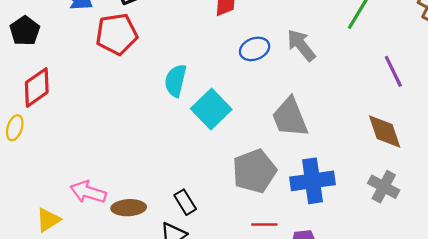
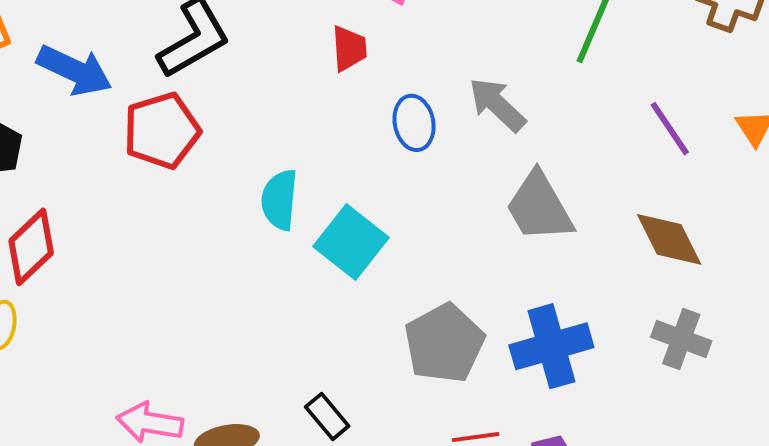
blue ellipse: (255, 49) -> (414, 123), turned -72
gray trapezoid: (290, 117) -> (539, 207), moved

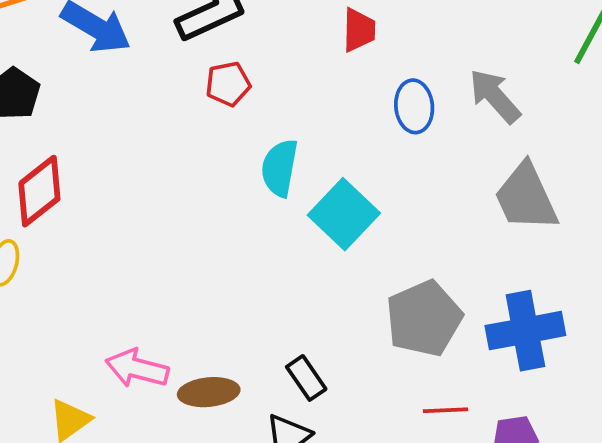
red pentagon: (162, 131) -> (228, 84), moved, size x0.6

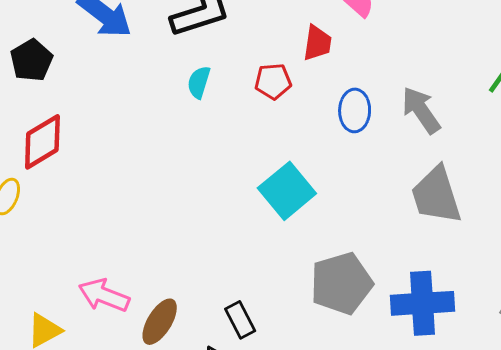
red pentagon: (228, 84) -> (273, 81), moved
cyan semicircle: (280, 168) -> (199, 82), moved, size x0.7
brown ellipse: (209, 392) -> (160, 322), turned -60

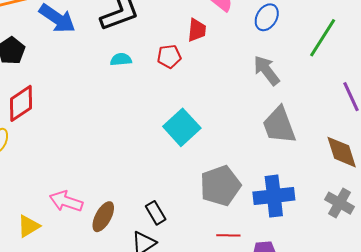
cyan semicircle: (199, 82) -> (121, 59), turned 70
blue ellipse: (355, 110) -> (267, 17), moved, turned 32

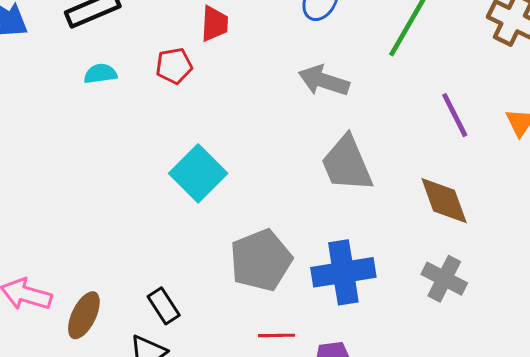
gray arrow: (266, 70) -> (324, 81), turned -32

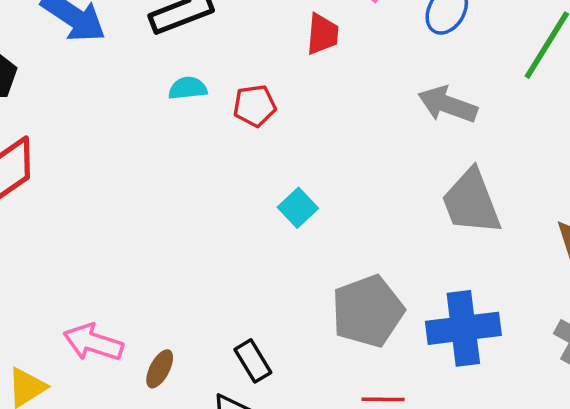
red pentagon: (174, 66) -> (255, 106), moved
cyan square: (198, 173) -> (298, 208), size x0.6
brown ellipse: (84, 315) -> (160, 369), size x0.7

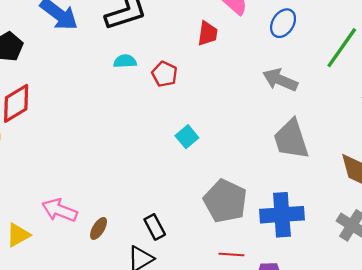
red pentagon: (255, 106) -> (165, 74), turned 30
gray pentagon: (368, 311) -> (225, 201), turned -30

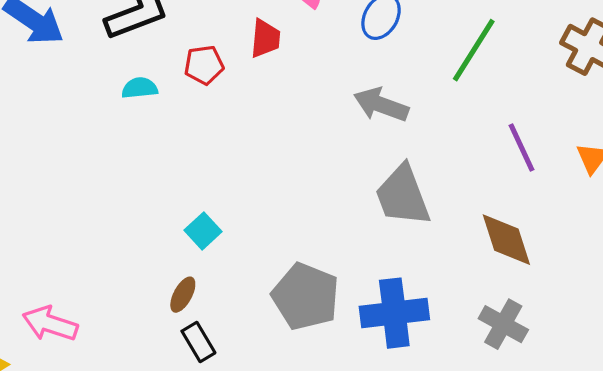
red pentagon: (165, 74) -> (204, 65), moved, turned -30
cyan square: (187, 137) -> (203, 231), moved
brown ellipse: (99, 228) -> (183, 295), moved

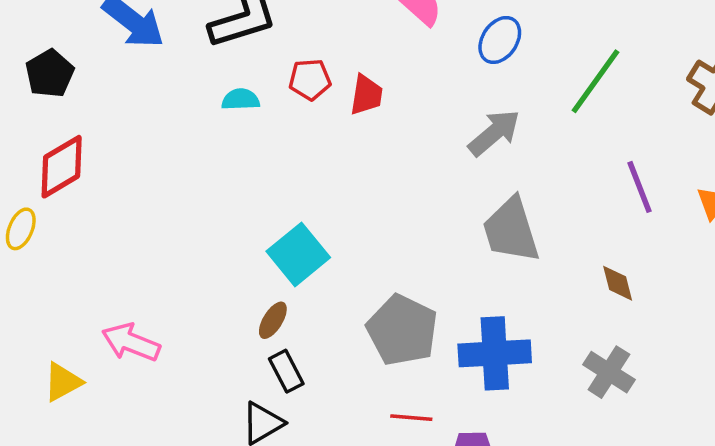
red trapezoid: (265, 38) -> (366, 95), moved
gray arrow: (381, 105) -> (494, 133), turned 116
cyan square: (203, 231) -> (298, 254), size x1.6
brown diamond: (506, 240) -> (618, 283), size x0.6

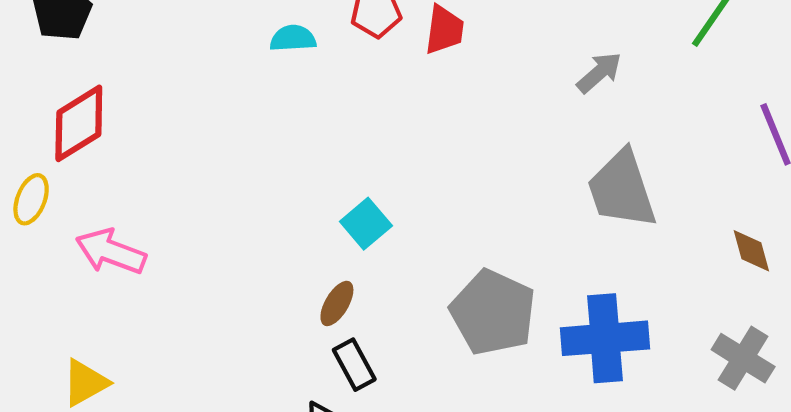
gray arrow: (494, 133) -> (599, 73), size x0.7
cyan square: (298, 254) -> (366, 224), size x0.7
pink arrow: (131, 342) -> (111, 252), moved

